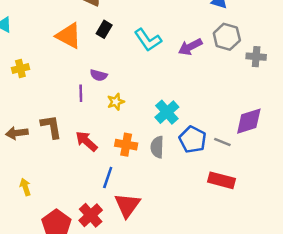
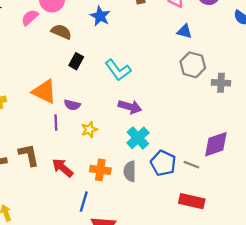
orange triangle: (69, 36) -> (44, 92), moved
purple arrow: (190, 47) -> (130, 107), moved, turned -135

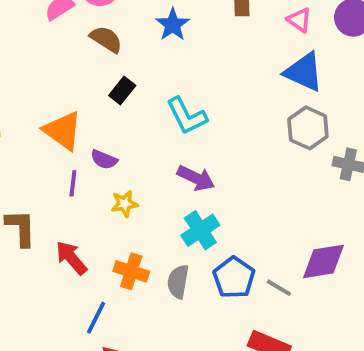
blue triangle: (185, 31) -> (304, 72), size x1.6

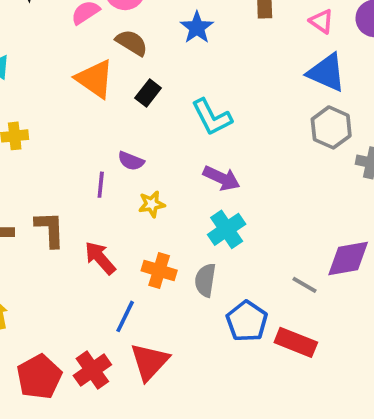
orange triangle: (63, 131) -> (95, 79), moved
blue pentagon: (234, 278) -> (247, 321), moved

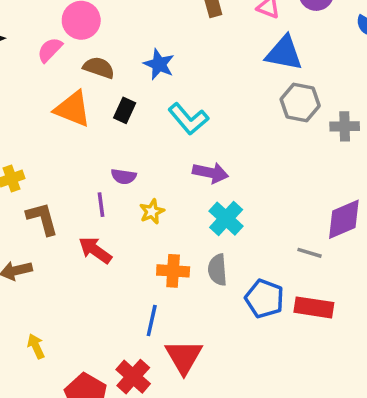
blue star: (197, 28) -> (159, 64), moved
brown L-shape: (50, 229) -> (42, 219), moved
red arrow: (100, 258) -> (95, 250), moved

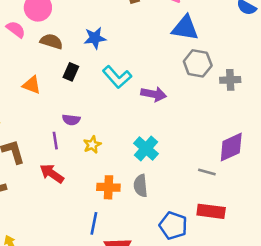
pink semicircle: (50, 50) -> (16, 29), turned 84
blue star: (159, 64) -> (95, 38), turned -30
orange triangle: (73, 109) -> (32, 85), moved, size x0.7
purple arrow: (210, 173) -> (154, 94), moved
blue pentagon: (265, 299) -> (173, 226), moved

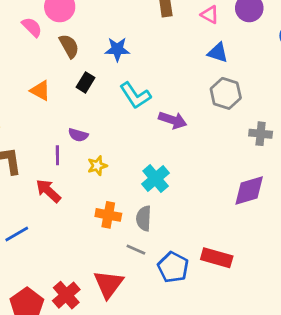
blue triangle: (185, 28) -> (218, 53), size x0.7
brown semicircle: (51, 41) -> (69, 46), turned 35
gray cross: (230, 80) -> (261, 134), moved
gray line: (207, 172) -> (136, 250), moved
blue line: (94, 223) -> (17, 234), moved, turned 40

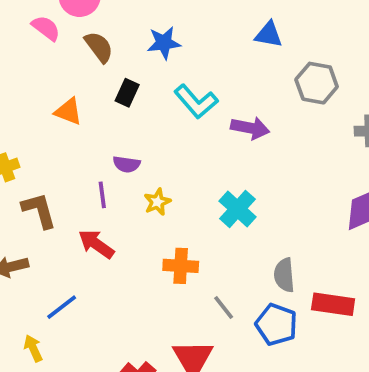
blue triangle: (218, 53) -> (269, 34), moved
gray semicircle: (144, 218) -> (284, 275), moved
gray line: (136, 250) -> (224, 308), turned 36

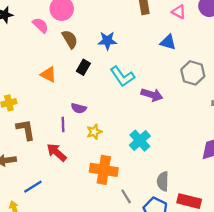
orange cross: (181, 266) -> (104, 170), size x1.4

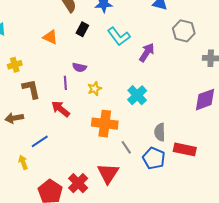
purple arrow: (152, 95) -> (147, 52), turned -72

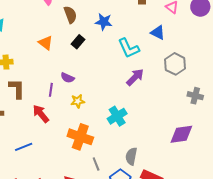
cyan L-shape: (119, 36) -> (129, 48), moved
blue line: (40, 141) -> (24, 147), moved

